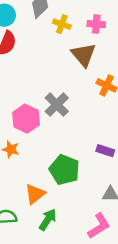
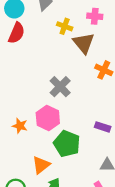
yellow cross: (62, 24) -> (65, 26), moved
pink hexagon: (26, 119) -> (48, 118), moved

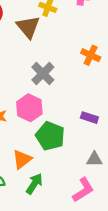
brown triangle: (84, 43) -> (28, 27), moved

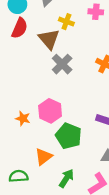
gray cross: (43, 74) -> (62, 64), moved
green arrow: (34, 184) -> (66, 178), moved

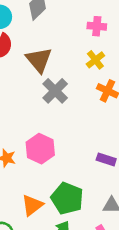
yellow cross: (66, 22) -> (95, 60), moved, turned 32
green pentagon: (69, 136) -> (67, 198), moved

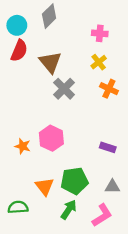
green pentagon: (67, 198) -> (74, 181), turned -30
orange triangle: (32, 205) -> (44, 187), turned -30

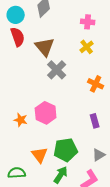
red semicircle: (19, 51) -> (18, 37), turned -42
orange cross: (109, 89) -> (96, 84), moved
purple rectangle: (108, 147) -> (95, 121), turned 56
gray triangle: (112, 187) -> (99, 155), turned -32

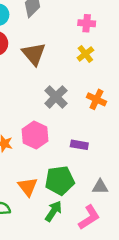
gray cross: (57, 70) -> (56, 97), moved
purple rectangle: (95, 121) -> (79, 145), moved, turned -64
gray triangle: (99, 155) -> (100, 187), turned 32

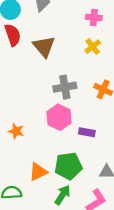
gray cross: (56, 97) -> (65, 87), turned 35
pink hexagon: (35, 135) -> (59, 117), moved
orange triangle: (28, 187) -> (38, 172), turned 42

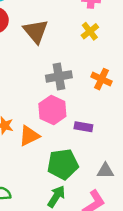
orange triangle: (38, 172) -> (29, 136), moved

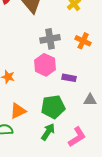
orange triangle: (29, 136) -> (18, 111), moved
gray triangle: (105, 171) -> (90, 100), moved

